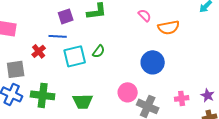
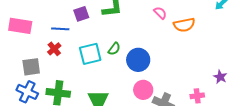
blue line: (58, 36) -> (60, 29), moved
blue circle: (153, 62) -> (138, 60), moved
purple star: (208, 95) -> (220, 77), moved

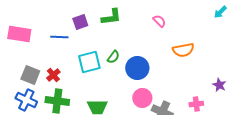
orange semicircle: (184, 25) -> (183, 50), moved
red cross: (54, 49) -> (53, 75), moved
gray square: (31, 67) -> (30, 75), turned 30

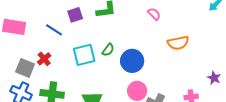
blue line: (59, 37) -> (54, 30), turned 30
red cross: (53, 75) -> (44, 59), moved

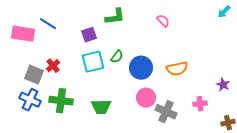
purple square: (75, 15) -> (89, 35), moved
blue line: (54, 30) -> (48, 24), moved
orange semicircle: (178, 43) -> (177, 69), moved

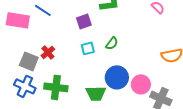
cyan square: (93, 62) -> (88, 48), size x0.6
blue circle: (141, 68) -> (117, 77), moved

